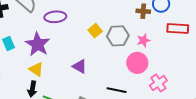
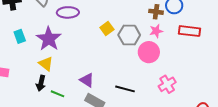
pink star: (143, 40) -> (156, 31), moved
pink circle: (137, 63) -> (149, 52), moved
purple triangle: (80, 66) -> (87, 80), moved

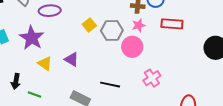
yellow triangle: (46, 64) -> (45, 63), moved
purple triangle: (87, 80) -> (72, 59), moved
black arrow: (41, 83) -> (16, 81), moved
green line: (57, 94) -> (35, 94), moved

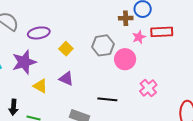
yellow square: (89, 25) -> (66, 49), moved
pink star: (139, 25) -> (139, 37), moved
purple star: (32, 38) -> (24, 62), turned 30

